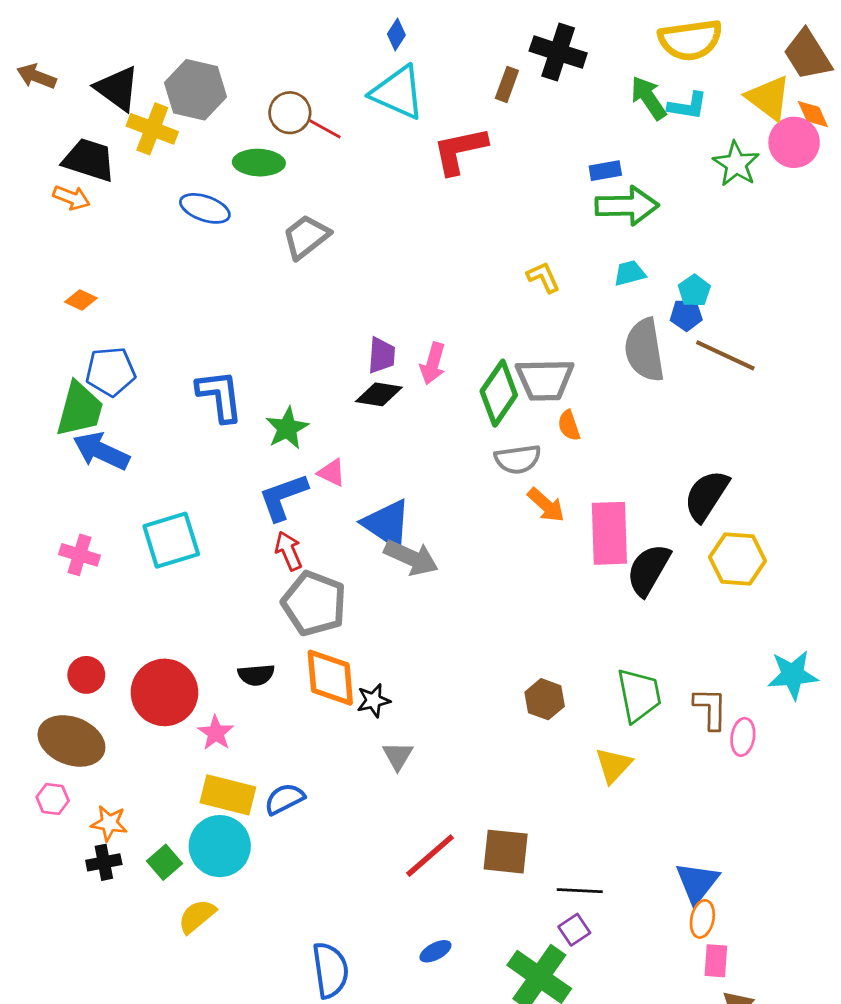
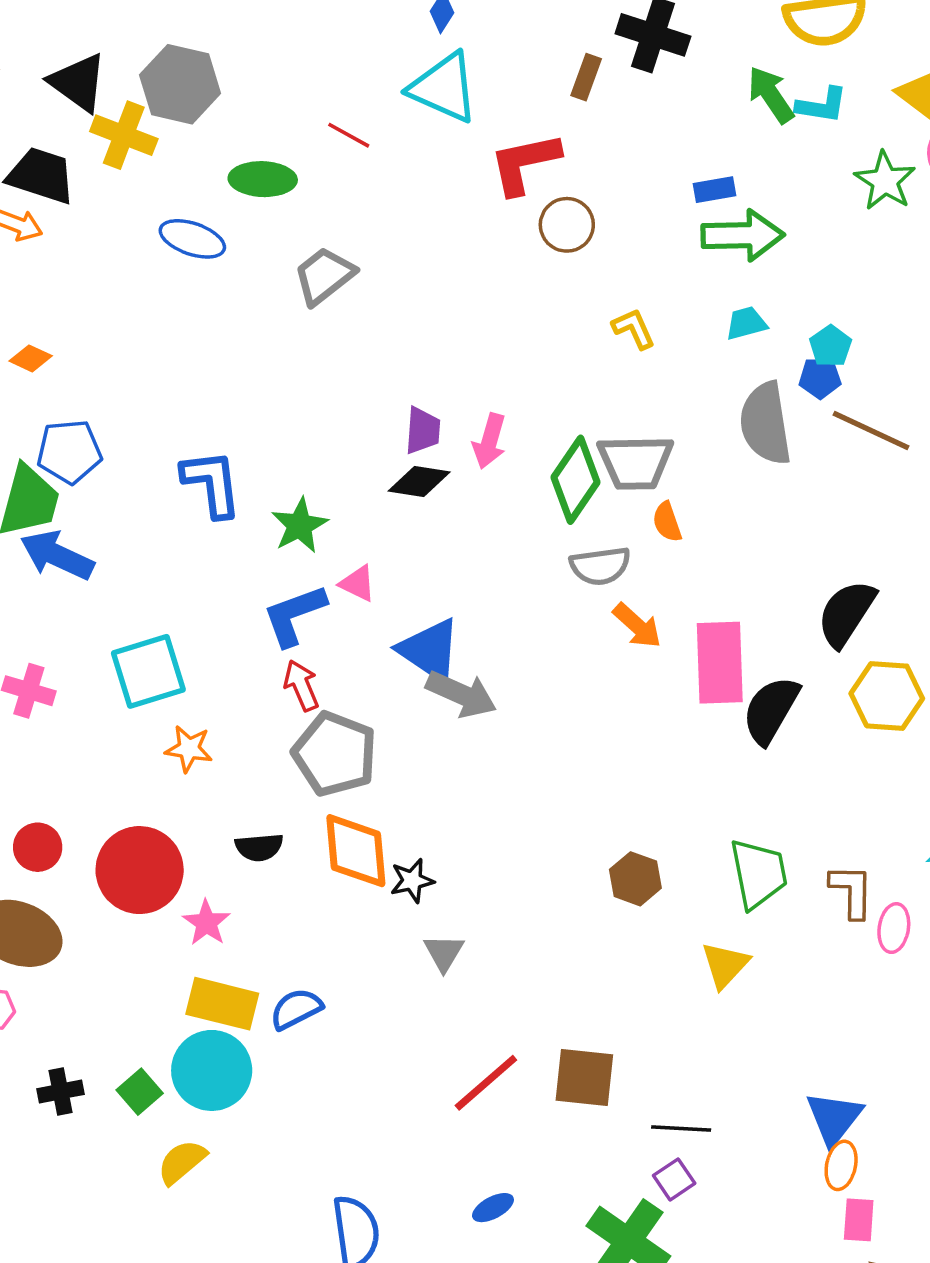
brown circle: (290, 113) -> (567, 225), moved
orange star: (109, 823) -> (189, 749), moved

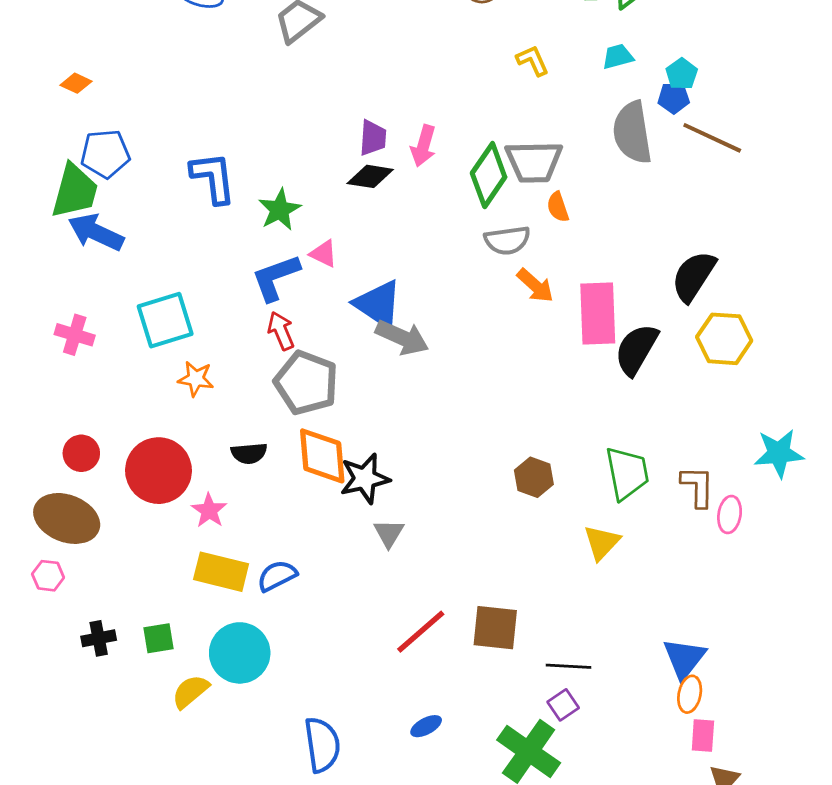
black star: (412, 881) -> (365, 479), size x1.5
cyan circle: (212, 1070) -> (240, 653), moved
green square: (140, 1092) -> (158, 638), turned 32

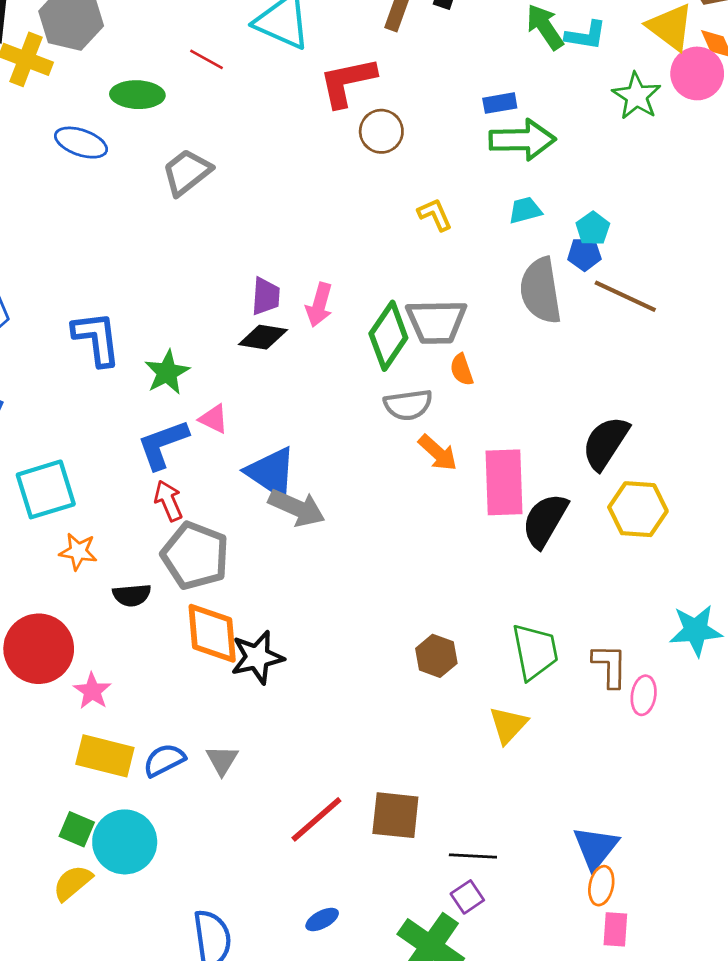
black semicircle: (249, 453) -> (132, 595), moved
gray triangle: (389, 533) -> (222, 760), moved
green square: (158, 638) -> (77, 829), moved, turned 32

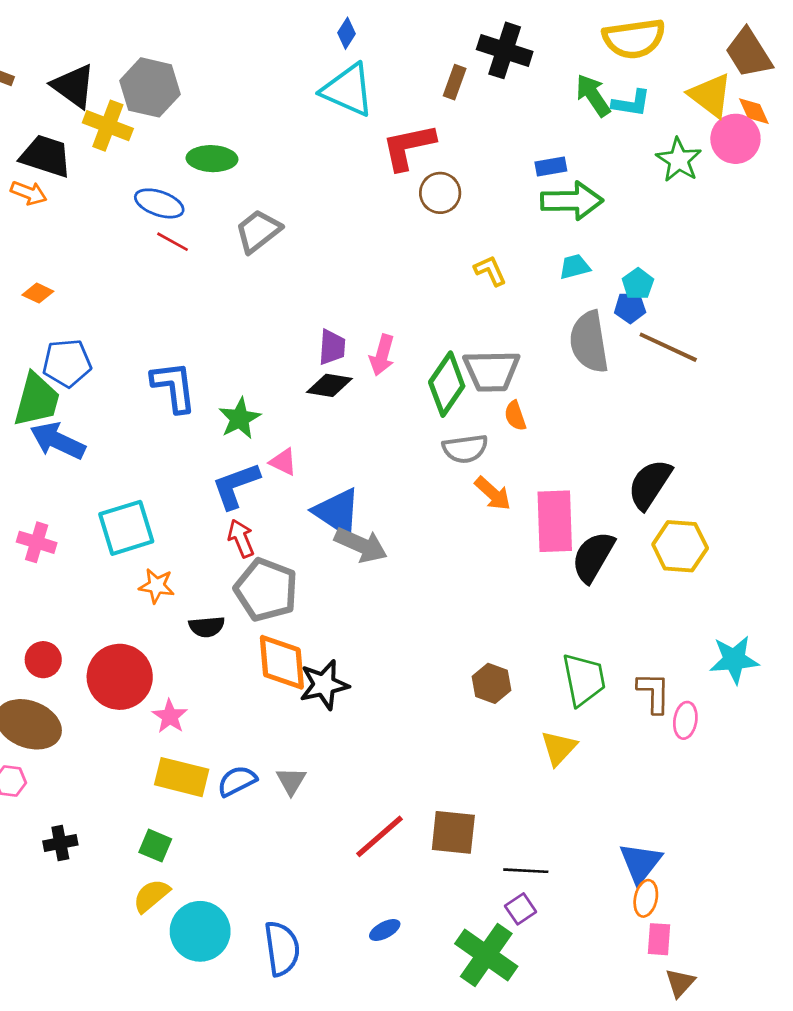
red line: (206, 59) -> (172, 242), moved
cyan circle: (125, 842) -> (200, 931), moved

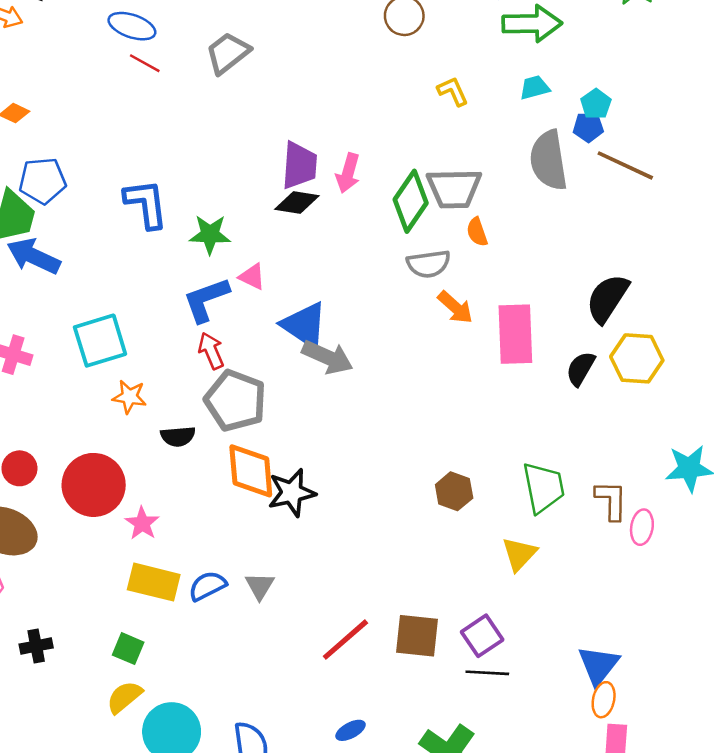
purple trapezoid: (332, 347) -> (299, 165), size x1.4
green star: (240, 418) -> (210, 234), turned 30
black semicircle: (593, 557) -> (581, 369), moved, size x0.7
purple square: (521, 909) -> (482, 636), moved, size x1.4

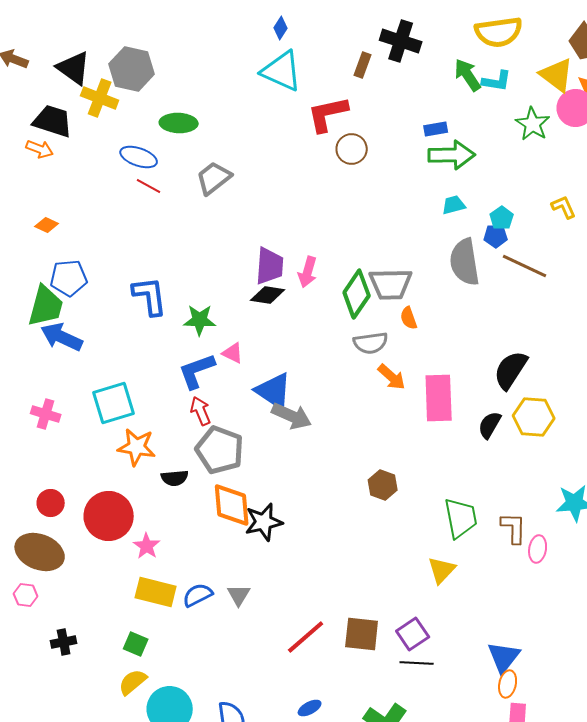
yellow L-shape: (453, 91) -> (564, 207), moved
orange star: (129, 397) -> (137, 447), size x1.4
brown hexagon: (454, 491) -> (383, 485), moved

